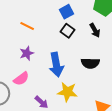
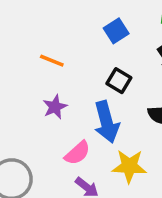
black square: (67, 31) -> (119, 81), moved
pink semicircle: (21, 79) -> (77, 153), moved

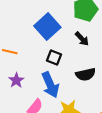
blue square: (116, 31) -> (47, 27), size x1.6

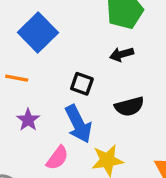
blue square: (47, 27) -> (38, 33), moved
black arrow: (82, 39) -> (122, 54), turned 120

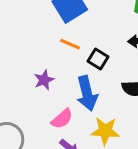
orange line: (17, 78) -> (70, 44), moved

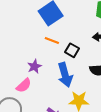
pink semicircle: (62, 119) -> (24, 85), moved

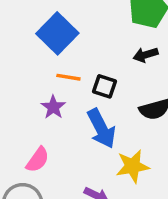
purple star: (34, 66) -> (53, 107), moved

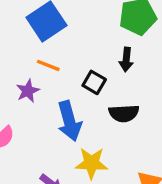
black arrow: (146, 55) -> (126, 60), turned -80
black square: (104, 86) -> (94, 82), moved

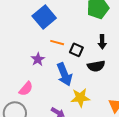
black arrow: (126, 60) -> (102, 42), moved
orange line: (48, 65) -> (57, 43), moved

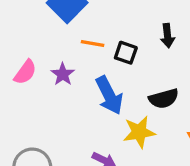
black semicircle: (96, 66) -> (164, 99), moved
pink semicircle: (26, 89) -> (25, 72), moved

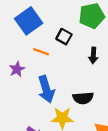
black square: (126, 53) -> (64, 37), moved

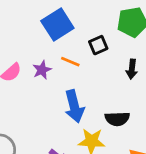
black square: (64, 37) -> (98, 45), turned 35
purple star: (17, 69) -> (42, 70), moved

